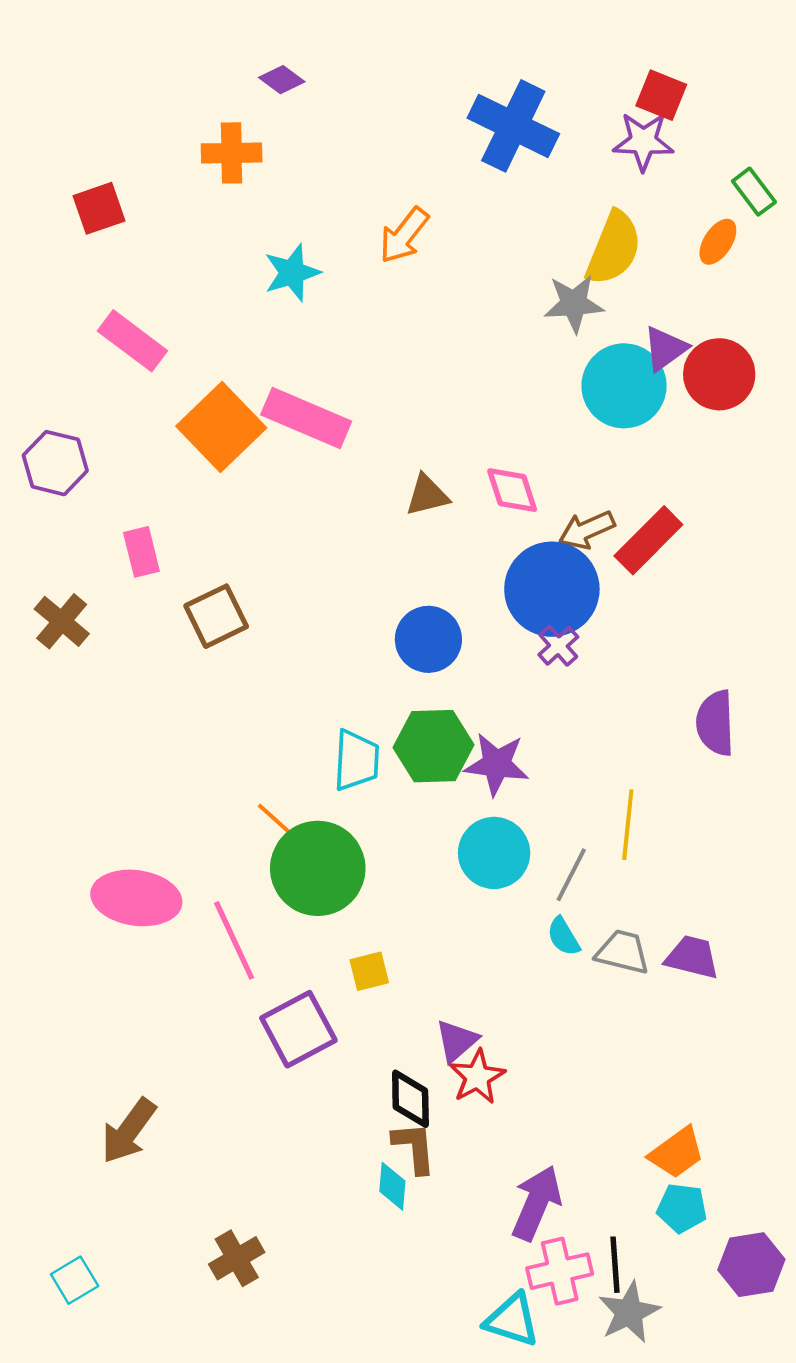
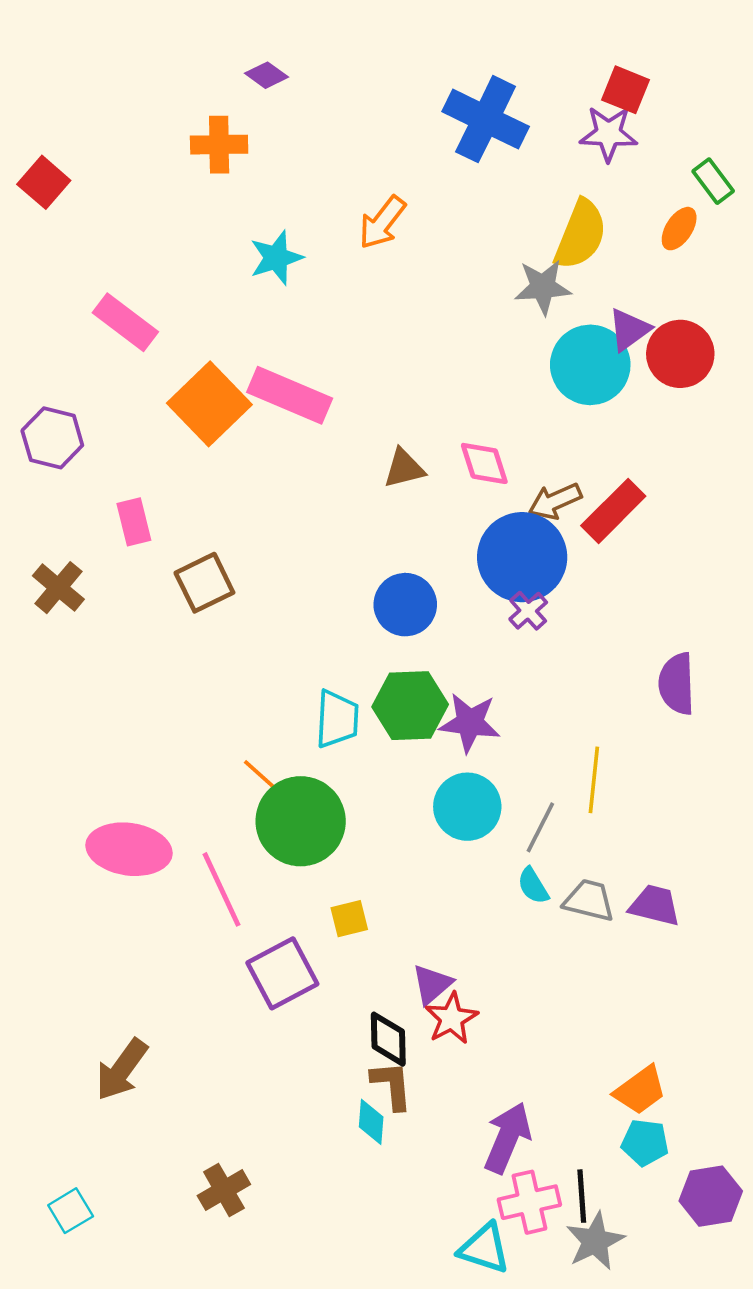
red square: (99, 208) -> (44, 182), moved, turned -30

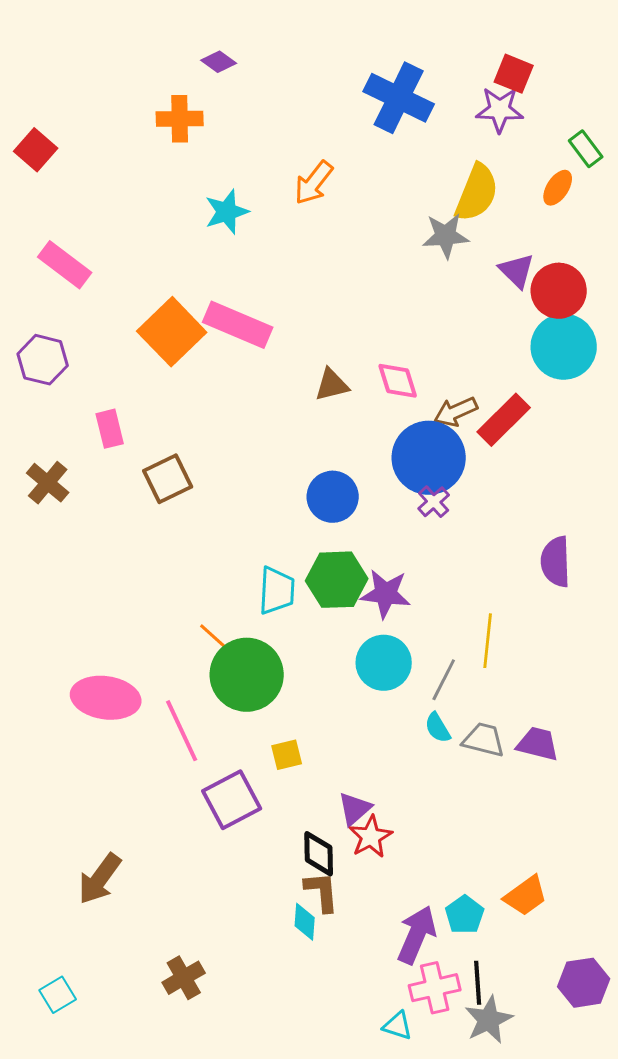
pink rectangle: (125, 322) -> (65, 265), moved
purple triangle: (629, 330) -> (517, 271), turned -39
cyan circle: (590, 365) -> (564, 347), moved
cyan pentagon: (645, 1143) -> (465, 915), moved, turned 30
cyan triangle: (484, 1248) -> (398, 1026), size x0.7

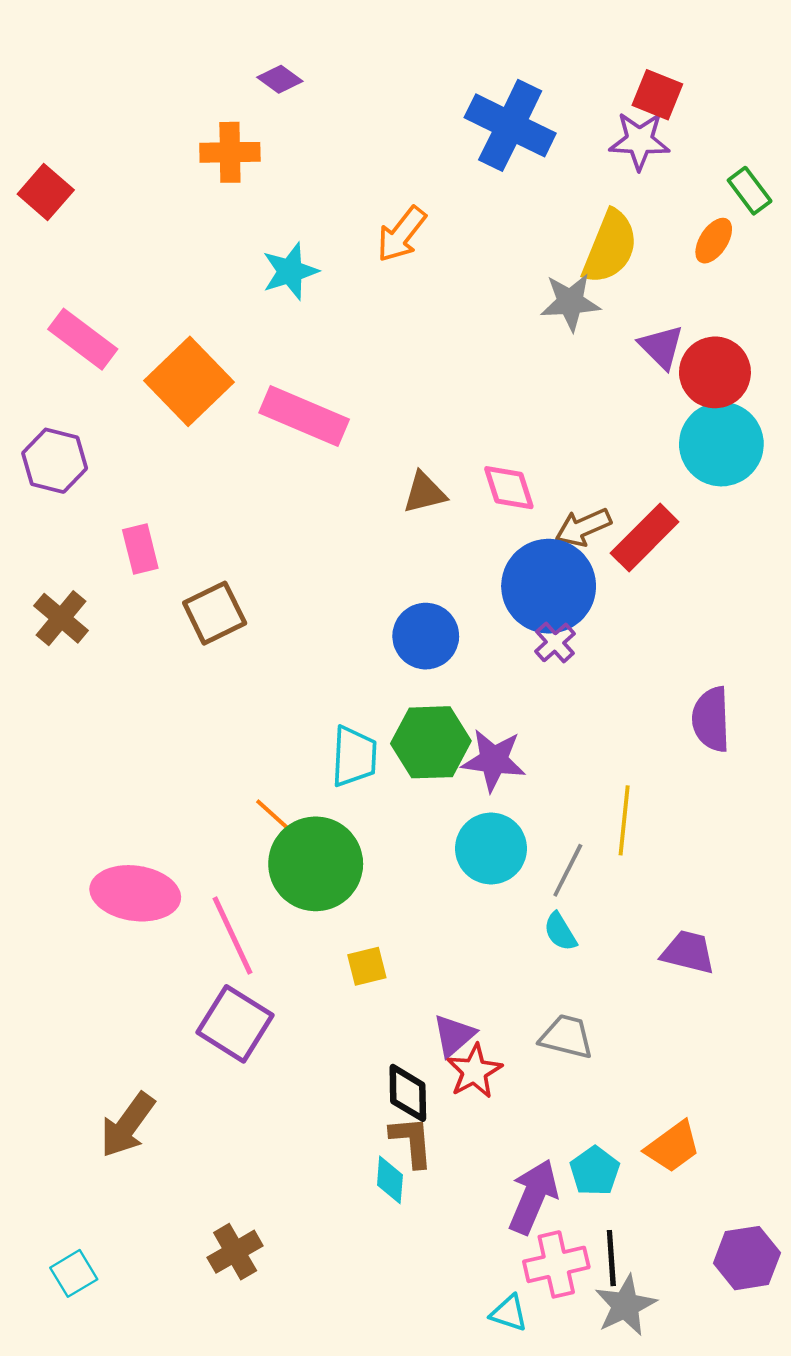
orange square: (172, 332) -> (189, 381), moved
gray trapezoid: (484, 740) -> (567, 1037), moved
purple square: (232, 800) -> (235, 1024), moved, turned -30

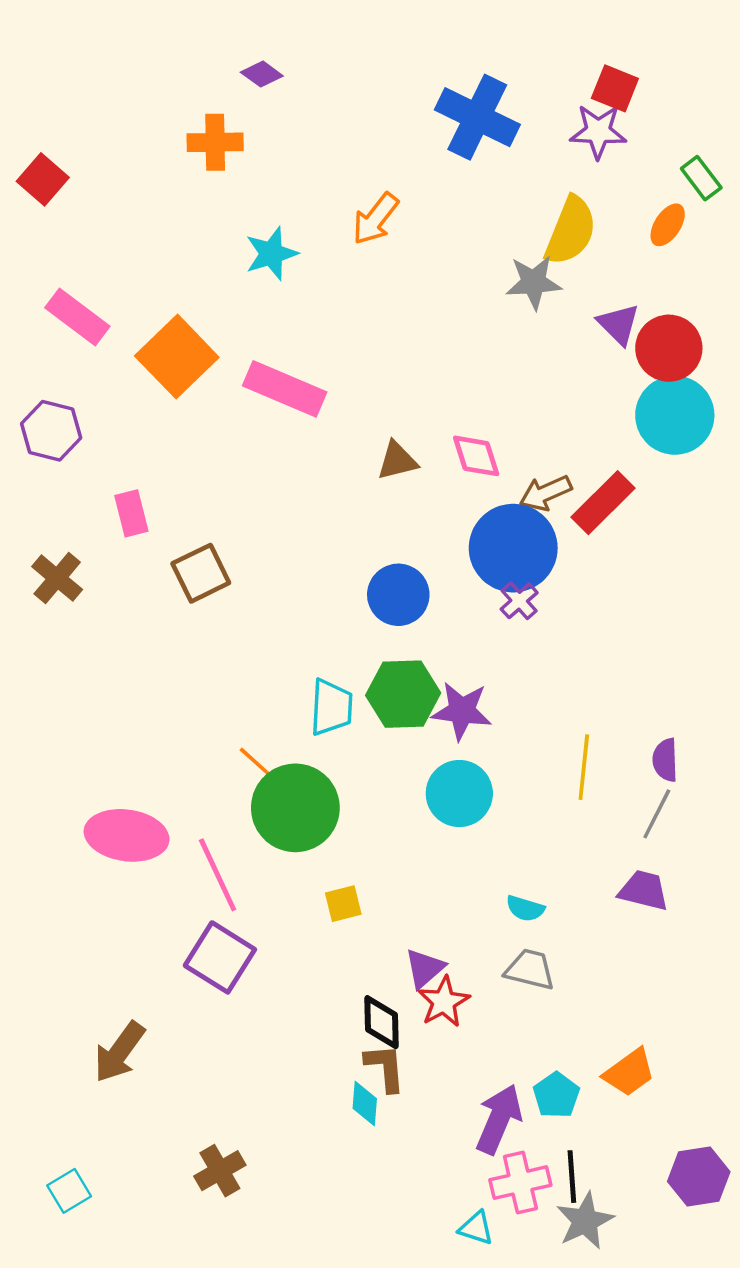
purple semicircle: (711, 719) -> (665, 760), moved, size x0.7
gray line: (568, 870) -> (657, 814), moved
cyan semicircle: (560, 932) -> (525, 908), moved, turned -42

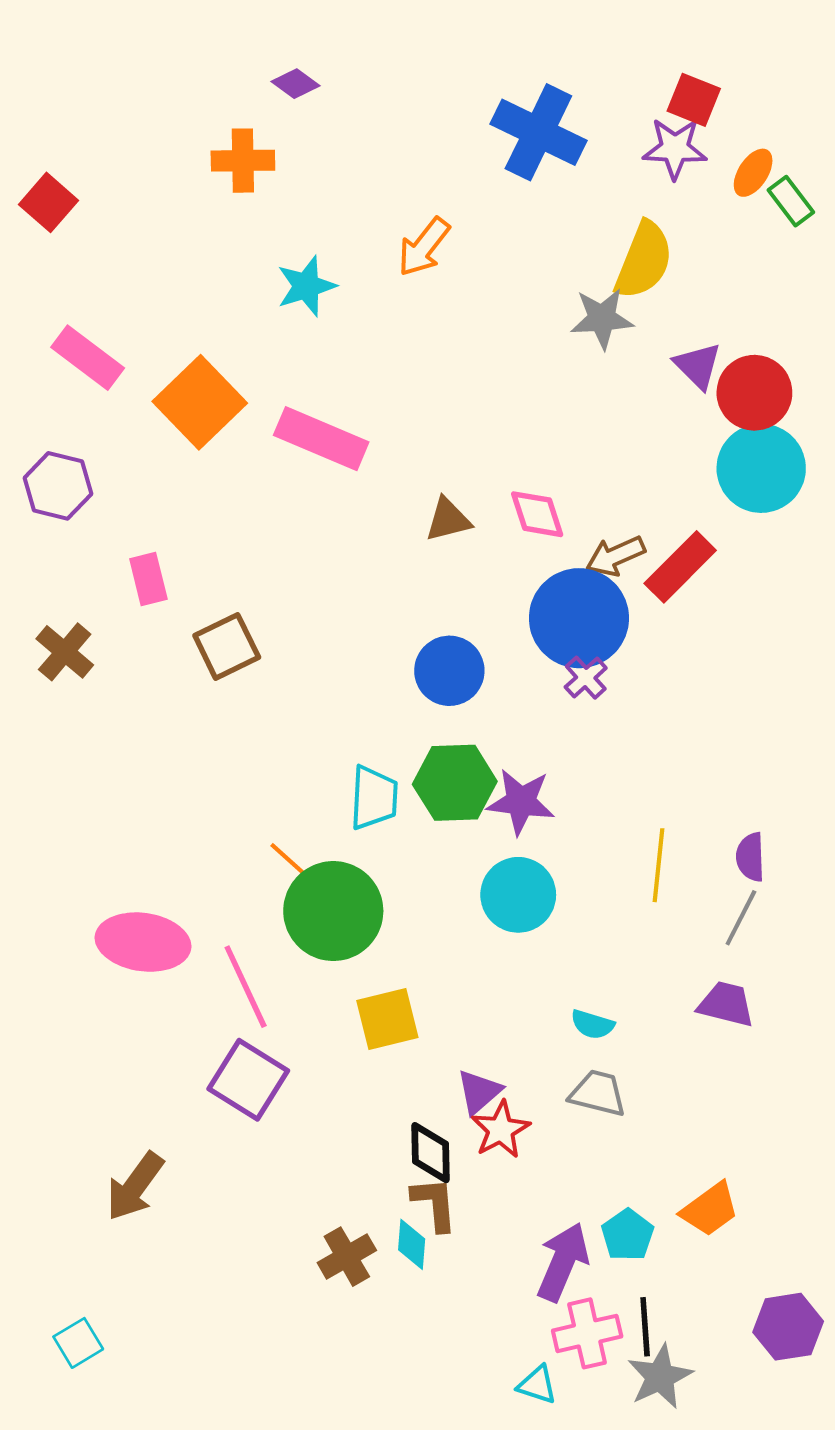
orange ellipse: (668, 225) -> (753, 173), moved
yellow square: (343, 904) -> (387, 1019), size x1.5
brown cross: (220, 1171) -> (347, 1257), moved

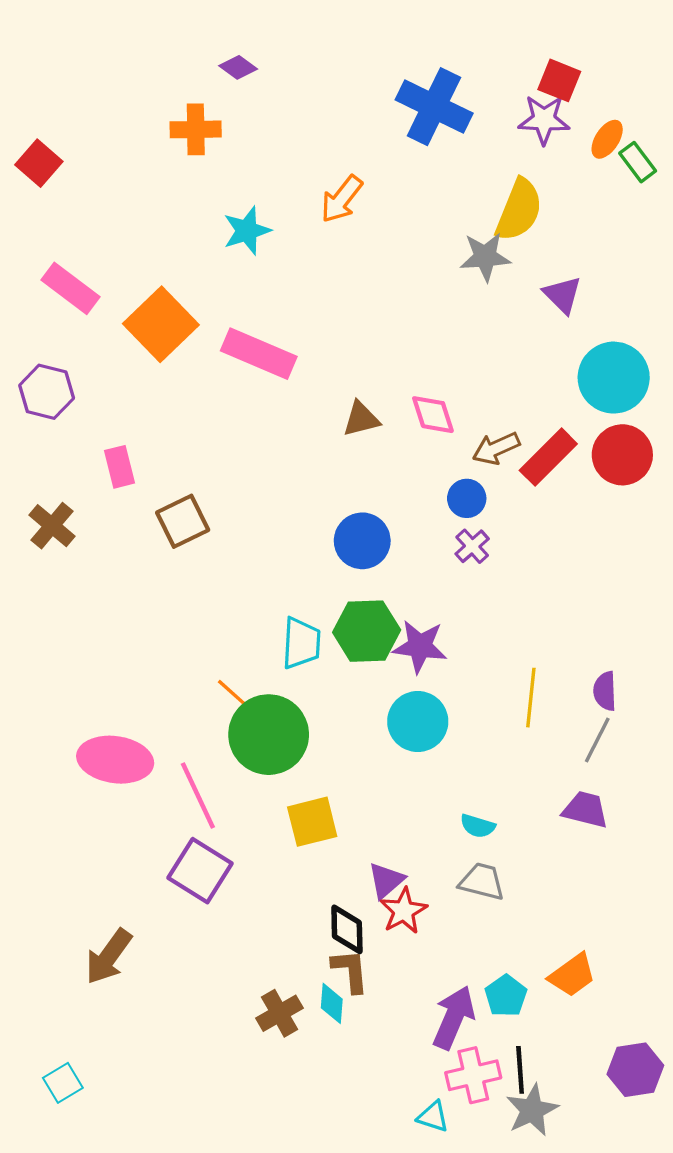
red circle: (754, 393) -> (622, 455), moved
blue circle: (579, 618) -> (467, 498), size x0.5

